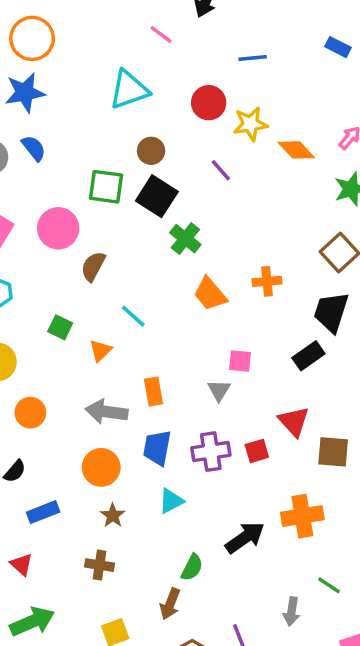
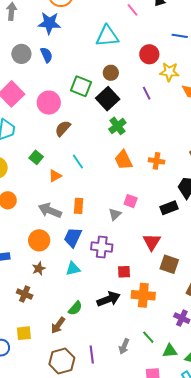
red square: (257, 451) -> (124, 272), moved

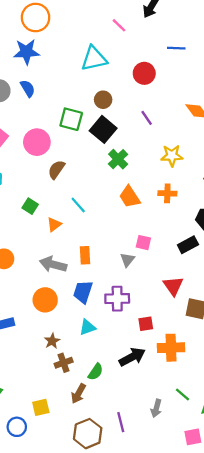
yellow star: (169, 72) -> (172, 156), moved
brown star: (39, 269) -> (52, 341), moved
brown cross: (25, 294) -> (64, 363), moved, turned -35

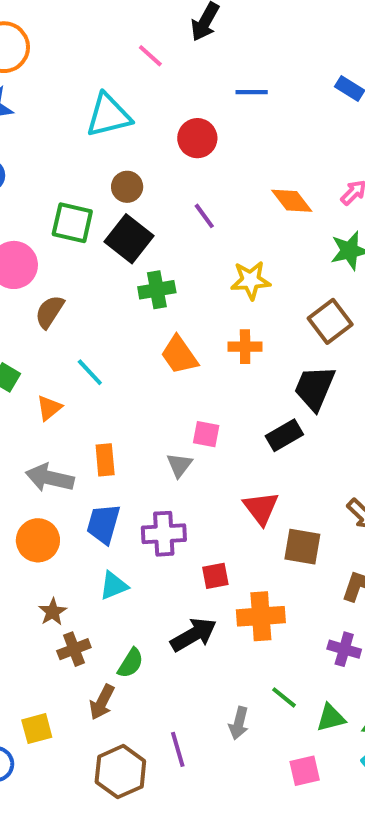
green cross: (118, 159) -> (157, 290), turned 36

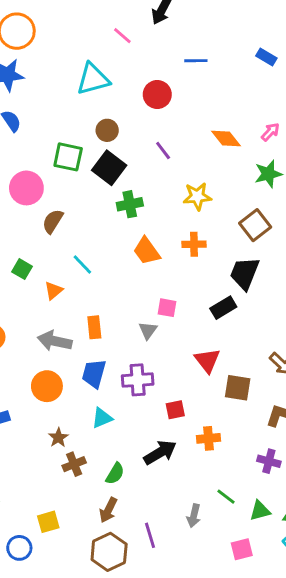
orange cross: (261, 616) -> (208, 438), size x0.7
brown arrow: (102, 702) -> (108, 510), moved

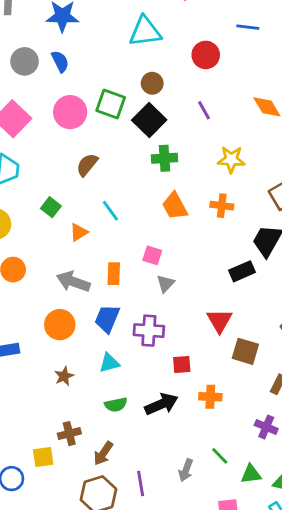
pink circle: (26, 188) -> (70, 112), moved
pink square: (167, 308) -> (152, 255), moved
brown cross: (74, 464) -> (69, 434), moved
green semicircle: (115, 474) -> (116, 405), moved, turned 40

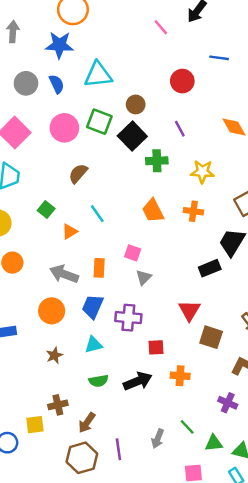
cyan triangle: (145, 31) -> (98, 75), moved
green cross: (165, 158) -> (157, 161), moved

